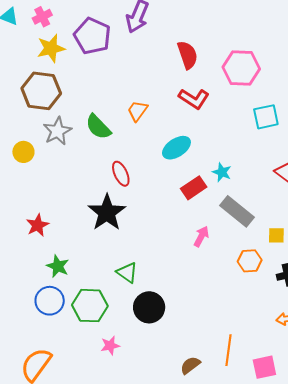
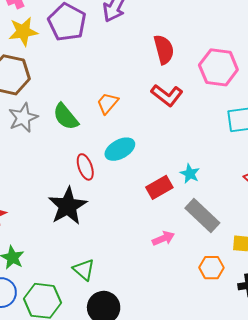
cyan ellipse: (176, 148) -> (120, 149), moved
pink arrow: (201, 236) -> (163, 238), turned 35

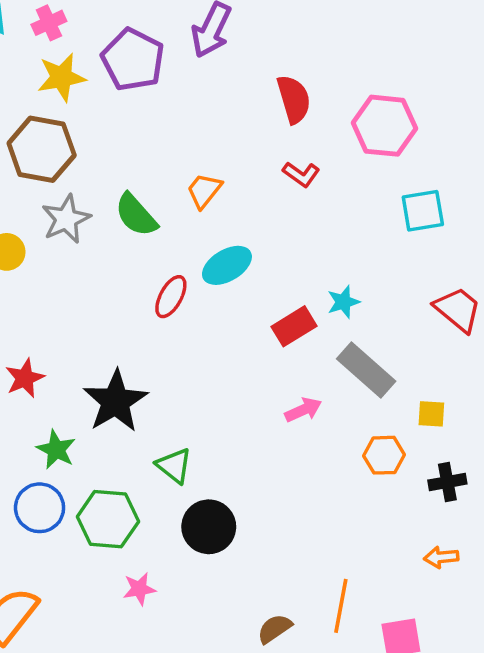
red L-shape: (167, 95) -> (301, 174), size x0.7
red ellipse: (85, 167) -> (171, 297), turned 50
cyan star: (190, 174) -> (343, 302), turned 30
black star: (68, 206) -> (115, 401), moved

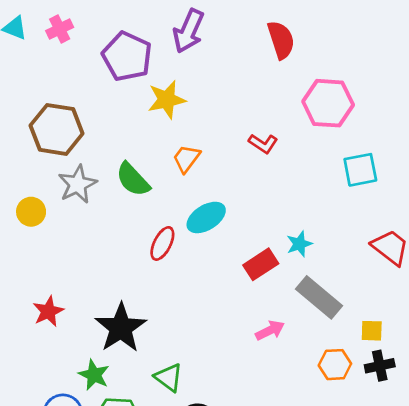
yellow star: (61, 77) -> (167, 100), moved
red semicircle: (294, 99) -> (281, 40), moved
green star: (56, 450) -> (94, 375), moved
black cross: (447, 482) -> (380, 366), moved

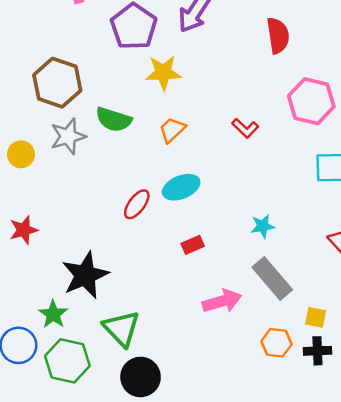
green semicircle: (133, 180) -> (114, 120), moved, turned -39
red rectangle: (261, 264) -> (193, 245), moved, size x0.7
red star: (48, 311) -> (24, 230), moved
pink arrow: (270, 330) -> (222, 301), size x1.4
green triangle: (169, 377) -> (121, 328), size x1.4

